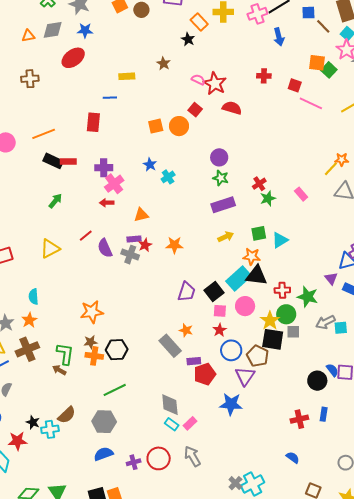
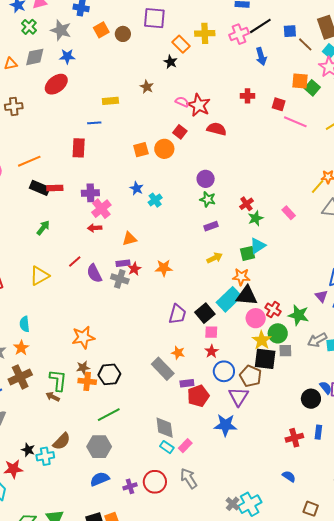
purple rectangle: (223, 205) -> (211, 226), size x0.6
cyan triangle: (280, 240) -> (258, 246), moved
red cross: (282, 290) -> (273, 310), turned 35
pink circle: (245, 306) -> (256, 318), moved

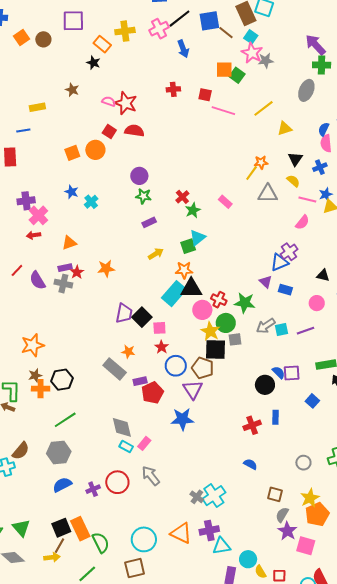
blue square: (290, 31) -> (209, 21), size x1.5
red semicircle: (217, 129) -> (134, 131), moved
black square: (205, 313) -> (142, 317), moved

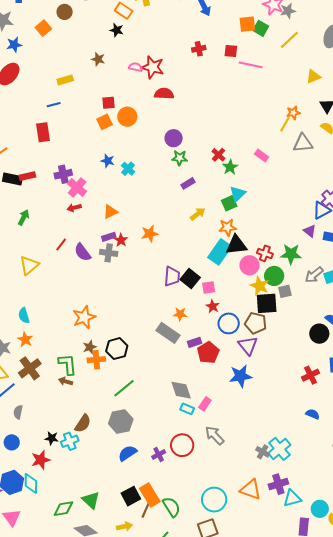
orange square: (21, 37) -> (43, 28), moved
yellow line: (264, 108) -> (289, 40), moved
red square: (109, 131) -> (108, 103), moved, turned -32
brown line: (59, 546) -> (146, 510), moved

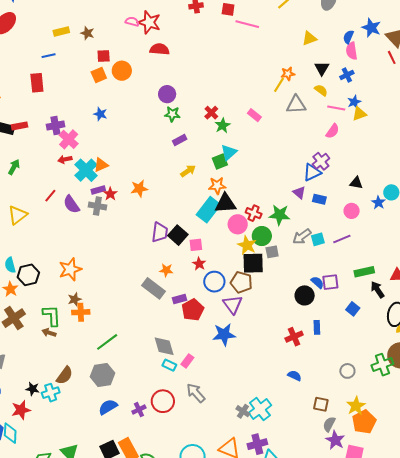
brown star: (98, 59) -> (87, 33), moved
cyan cross: (128, 169) -> (86, 170), moved, size x1.6
black hexagon: (117, 349) -> (28, 275), moved

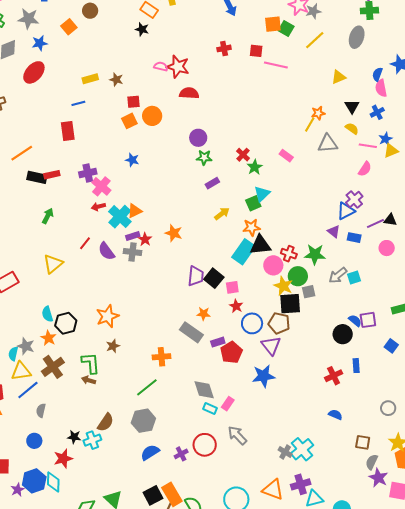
orange star: (139, 188) -> (174, 233), turned 30
purple line: (342, 239) -> (375, 224), moved
orange cross: (81, 312) -> (161, 357), moved

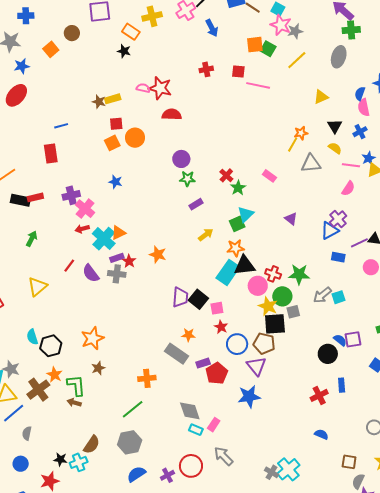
yellow rectangle: (90, 79) -> (113, 99), moved
purple triangle: (334, 231) -> (291, 219), moved
orange star: (48, 338) -> (55, 375), moved

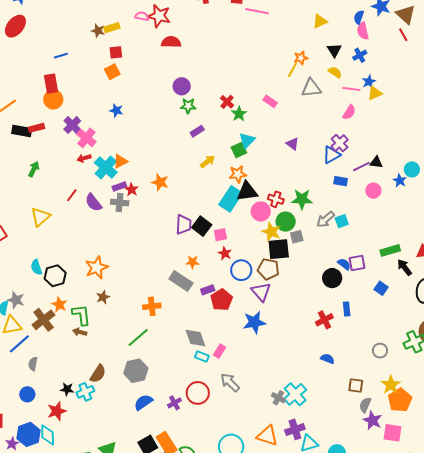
orange circle: (135, 138) -> (53, 99), moved
purple cross: (71, 195) -> (72, 125), turned -30

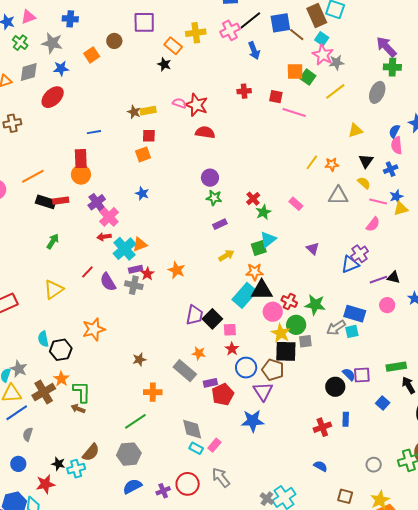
yellow line: (293, 70) -> (312, 162), moved
blue rectangle: (341, 181) -> (355, 314), moved, size x1.5
orange star: (97, 268) -> (94, 329), moved
brown star: (103, 297) -> (139, 359), moved

